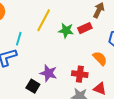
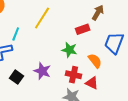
green star: (66, 31) -> (69, 50), moved
black square: (33, 86) -> (17, 77), moved
red triangle: (100, 89) -> (92, 83), moved

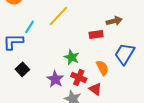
brown arrow: (98, 13) -> (114, 21), turned 35
green star: (69, 50) -> (72, 57), moved
purple star: (42, 71) -> (55, 79), moved

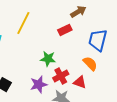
orange semicircle: (102, 68) -> (90, 63), moved
red cross: (79, 77) -> (61, 76), turned -35
purple star: (55, 79) -> (39, 84), turned -30

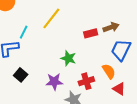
brown arrow: (78, 12) -> (111, 27), moved
red cross: (61, 76) -> (86, 81), moved
red triangle: (80, 82) -> (119, 89), moved

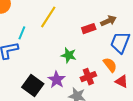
black square: (21, 75) -> (33, 86), moved, size x1.5
purple star: (54, 82) -> (56, 80), turned -30

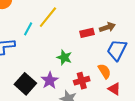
cyan line: (22, 33) -> (28, 29), moved

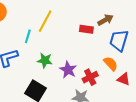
red rectangle: (87, 33) -> (86, 29), turned 32
green star: (64, 57) -> (45, 60), moved
purple star: (50, 80) -> (68, 70), moved

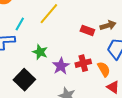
cyan line: (28, 36) -> (20, 24), moved
red cross: (90, 77) -> (83, 63), moved

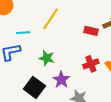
cyan line: (20, 24) -> (23, 33), turned 64
purple star: (61, 66) -> (61, 80), moved

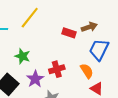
red cross: (91, 64) -> (57, 69), moved

